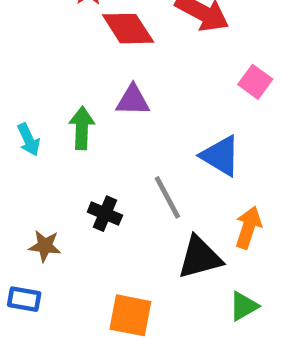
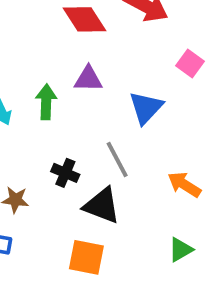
blue triangle: (221, 156) -> (146, 108), moved, turned 42
orange arrow: (248, 227) -> (184, 184), turned -76
black triangle: (200, 258) -> (102, 206), moved, turned 36

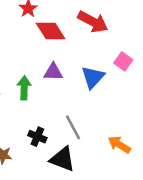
blue triangle: (146, 108) -> (93, 77), moved

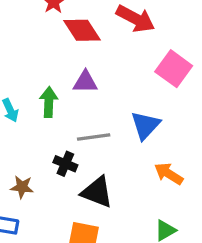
pink square: (123, 61) -> (174, 69), size x1.5
blue triangle: (93, 77) -> (145, 125), moved
gray line: (73, 127) -> (94, 137), moved, turned -70

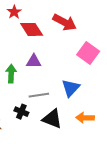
orange arrow: (169, 174) -> (85, 118), turned -30
black triangle: (97, 192) -> (52, 119), moved

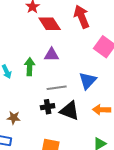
red arrow: (64, 22) -> (82, 17), turned -140
black cross: (21, 112) -> (48, 107), moved, turned -32

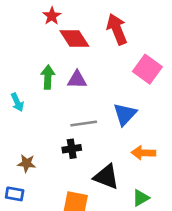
green arrow: (30, 67) -> (48, 77), moved
black triangle: (70, 111) -> (106, 177), moved

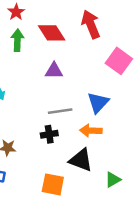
red star: (52, 16) -> (16, 12), moved
green arrow: (48, 77) -> (17, 40), moved
orange arrow: (143, 153) -> (91, 131), moved

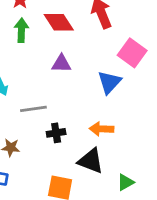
blue triangle: (98, 103) -> (109, 82), moved
gray line: (60, 111) -> (33, 109), moved

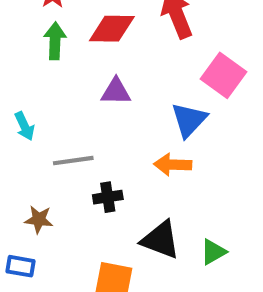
red diamond: (59, 22) -> (112, 29), turned -56
orange arrow: (101, 129) -> (173, 165), moved
green triangle: (125, 182) -> (213, 252), moved

